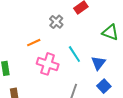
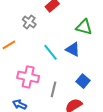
blue triangle: (98, 63) -> (73, 49), moved, turned -35
pink cross: (48, 64) -> (28, 77), moved

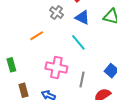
blue triangle: (73, 49) -> (82, 17), moved

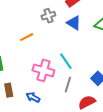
gray cross: (57, 12) -> (48, 16), turned 32
cyan line: (78, 42) -> (66, 61), moved

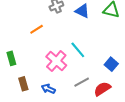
pink cross: (43, 70) -> (56, 61), turned 30
gray line: (68, 85) -> (82, 82), moved, turned 49

